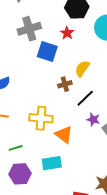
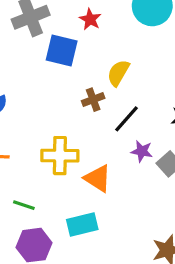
green line: (16, 148) -> (24, 205), turned 40

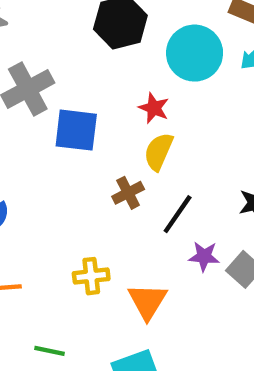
red star: (90, 19) -> (154, 108), moved
yellow cross: (60, 156) -> (91, 276), size x0.7
orange triangle: (98, 178) -> (147, 301), turned 36

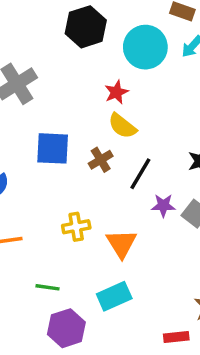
red star: (154, 108) -> (116, 92), turned 30
blue square: (76, 130) -> (53, 148), moved
yellow semicircle: (159, 152) -> (122, 126), turned -72

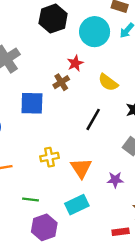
yellow semicircle: (122, 126) -> (108, 82), moved
brown cross: (101, 160) -> (61, 82), moved
purple star: (163, 206) -> (115, 180), moved

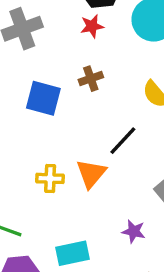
red star: (75, 63) -> (92, 26), moved
orange triangle: (81, 168) -> (91, 173), moved

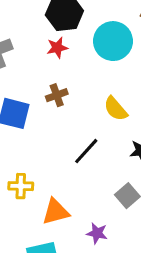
orange triangle: (91, 173) -> (56, 212), moved, turned 36

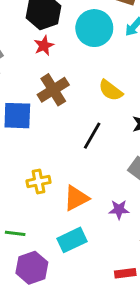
brown cross: (57, 95) -> (53, 90), size x1.5

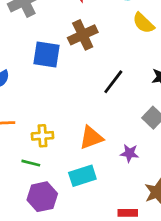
yellow semicircle: (111, 90) -> (143, 23), moved
yellow cross: (39, 182) -> (42, 136), moved

